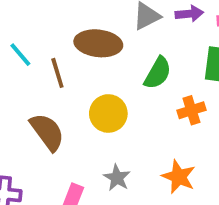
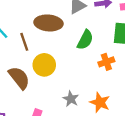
yellow circle: (108, 113) -> (44, 65), moved
gray star: (117, 178) -> (71, 99), moved

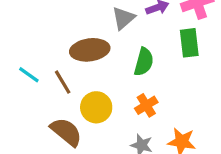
orange cross: (106, 62) -> (146, 105), moved

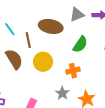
brown semicircle: (66, 132) -> (14, 59), moved

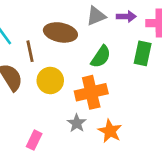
orange cross: (73, 71) -> (91, 92), size x1.6

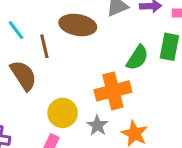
green semicircle: (101, 57) -> (137, 58), moved
yellow circle: (50, 80) -> (63, 113), moved

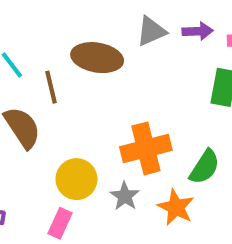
green semicircle: (137, 58) -> (205, 167), moved

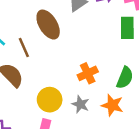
brown ellipse: (97, 58) -> (48, 25), turned 60
orange cross: (146, 148) -> (88, 73), size x0.7

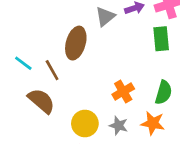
brown ellipse: (48, 25) -> (76, 43), turned 52

